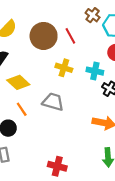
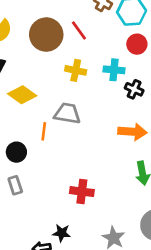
orange line: (22, 109) -> (44, 131), moved, turned 48

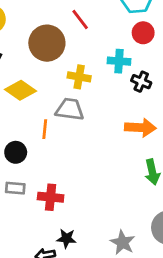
brown circle: (46, 35) -> (47, 43), moved
yellow cross: (76, 70) -> (79, 77), moved
gray rectangle: (15, 185) -> (15, 188), turned -66
red cross: (82, 192) -> (51, 197), moved

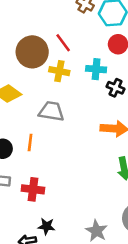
red line: (80, 19) -> (63, 43), moved
yellow cross: (79, 77) -> (59, 71), moved
orange line: (45, 129) -> (30, 142), moved

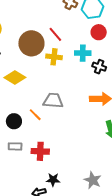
gray trapezoid: (51, 111) -> (53, 101), moved
orange line: (30, 142) -> (35, 115), turned -48

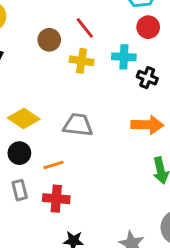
brown circle: (31, 43) -> (49, 40), size x0.6
yellow diamond: (15, 78) -> (24, 118), moved
orange line: (35, 115) -> (53, 165), moved, turned -64
gray rectangle: (15, 146) -> (20, 190), turned 72

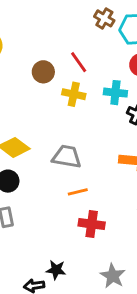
orange line: (53, 165) -> (78, 192), moved
red cross: (56, 199) -> (92, 224), moved

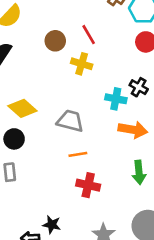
cyan cross: (115, 93) -> (116, 99), moved

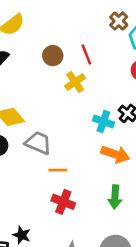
yellow cross: (82, 64) -> (75, 82), turned 30
gray trapezoid: (70, 121) -> (38, 143), moved

